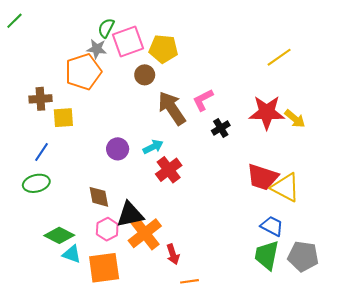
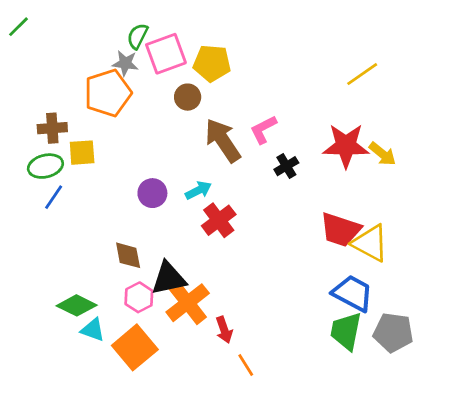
green ellipse: (36, 183) -> (45, 166), moved
blue trapezoid: (272, 226) -> (353, 293), size x1.4
orange square: (104, 268) -> (135, 347), turned -32
orange line: (190, 281) -> (246, 365), turned 66

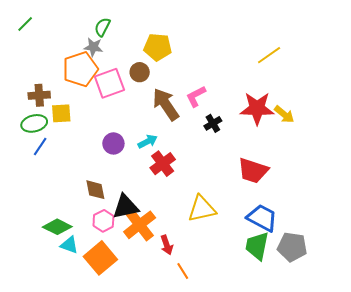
green line: (18, 27) -> (25, 24), moved
pink square: (166, 54) -> (109, 83), moved
yellow triangle: (370, 243) -> (202, 209), moved, turned -40

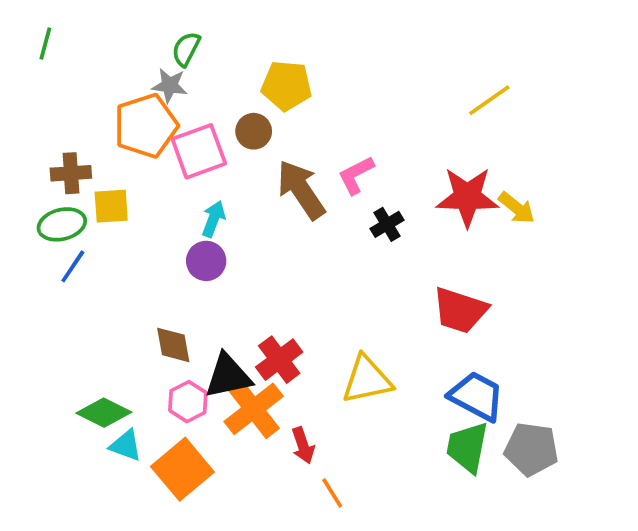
green line: (25, 24) -> (45, 44), turned -30
cyan arrow: (148, 141) -> (213, 219), moved, turned -42
red cross: (163, 164) -> (279, 360), moved

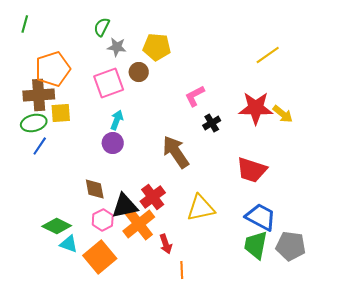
gray star: (170, 86) -> (117, 47), moved
orange pentagon: (146, 126) -> (53, 69), moved
brown cross: (71, 173) -> (39, 95), size x1.4
brown arrow: (301, 190) -> (176, 152), moved
orange line: (332, 493) -> (182, 270), turned 30

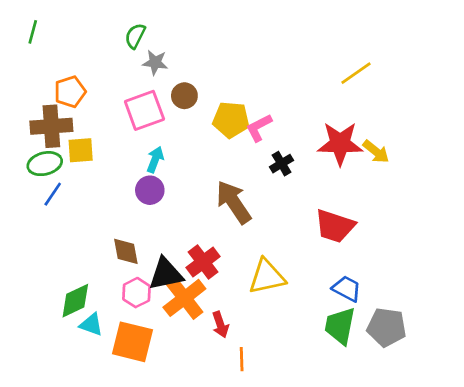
yellow pentagon: (157, 47) -> (231, 120), moved
orange pentagon: (53, 69) -> (70, 92), size x0.7
blue trapezoid: (261, 217) -> (347, 289), size x0.7
green diamond: (57, 226) -> (75, 301), turned -52
orange square: (100, 257) -> (133, 342), turned -36

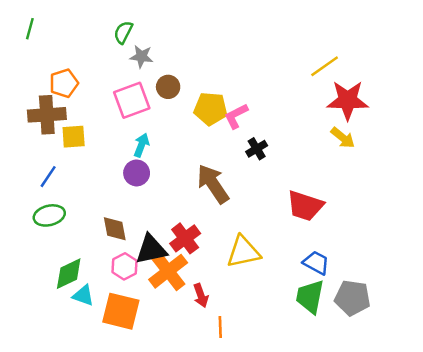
red star: (340, 144) -> (348, 100), moved
green ellipse: (45, 164) -> (49, 215), moved

